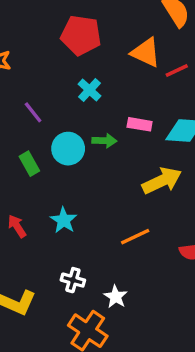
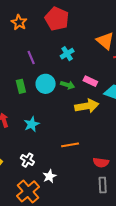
red pentagon: (81, 35) -> (57, 19), moved
yellow arrow: (162, 181) -> (87, 106), moved

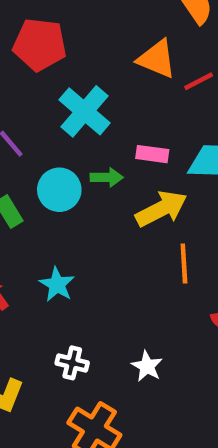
cyan cross: (67, 54) -> (85, 111), size x1.6
orange line: (70, 145) -> (184, 264), moved, turned -66
white star: (49, 176) -> (147, 366), moved

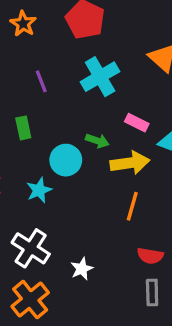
green arrow: (107, 177) -> (97, 141), moved
cyan circle: (59, 190) -> (66, 160), moved
white cross: (72, 363) -> (31, 248), size x1.6

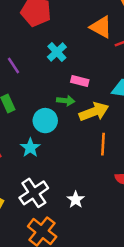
cyan cross: (100, 77) -> (57, 52), size x0.7
pink rectangle: (137, 123) -> (80, 81), moved
white cross: (31, 248) -> (34, 193), turned 36

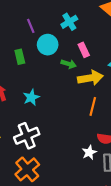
pink rectangle: (80, 81) -> (84, 50), turned 40
cyan circle: (45, 121) -> (48, 45), moved
white star: (76, 200) -> (89, 152), moved

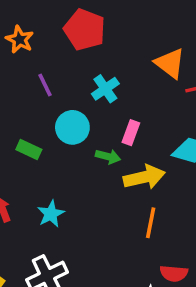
purple line: (31, 26) -> (45, 85), moved
pink rectangle: (84, 50) -> (131, 133), turned 48
green rectangle: (20, 57) -> (29, 149), turned -48

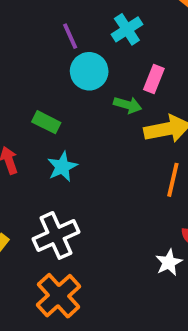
purple line: (45, 85) -> (70, 36), moved
green rectangle: (29, 149) -> (46, 122), moved

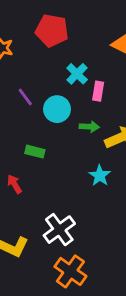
purple line: (70, 36) -> (25, 97), moved
pink rectangle: (154, 79) -> (98, 91), moved
cyan star: (62, 167) -> (100, 176), moved

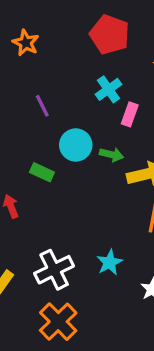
red pentagon: (52, 31) -> (110, 35), moved
cyan circle: (57, 109) -> (76, 145), moved
cyan star: (100, 176) -> (110, 263), moved

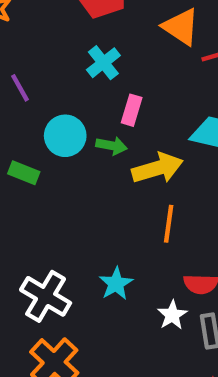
pink rectangle: (130, 114) -> (132, 110), moved
white cross: (54, 270) -> (46, 296), turned -30

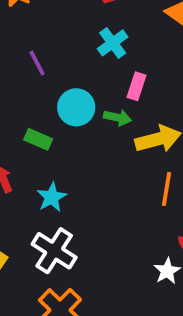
cyan star: (116, 284) -> (52, 197), moved

